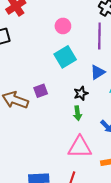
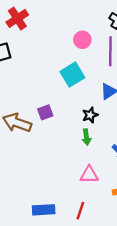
pink circle: (63, 26) -> (82, 40), moved
pink triangle: (80, 147) -> (89, 175), size x0.7

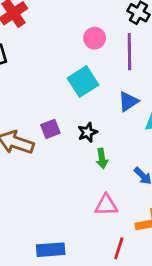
black star: (90, 115) -> (88, 132), moved
red line: (80, 211) -> (119, 248), moved

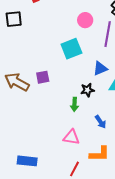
black star: (88, 132) -> (87, 90), moved

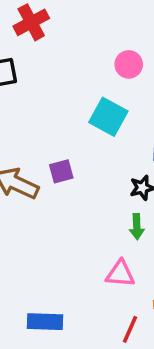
cyan square: (71, 49) -> (108, 117), turned -35
green arrow: (75, 104) -> (137, 227), moved

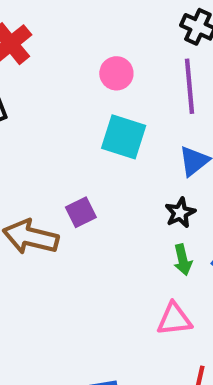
pink circle: (129, 64) -> (116, 73), moved

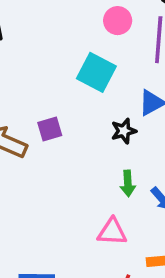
pink circle: (116, 73) -> (118, 21), moved
black star: (180, 213) -> (124, 131), moved

